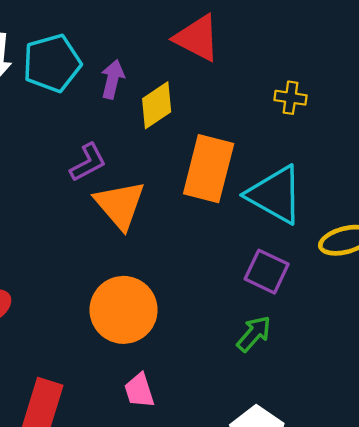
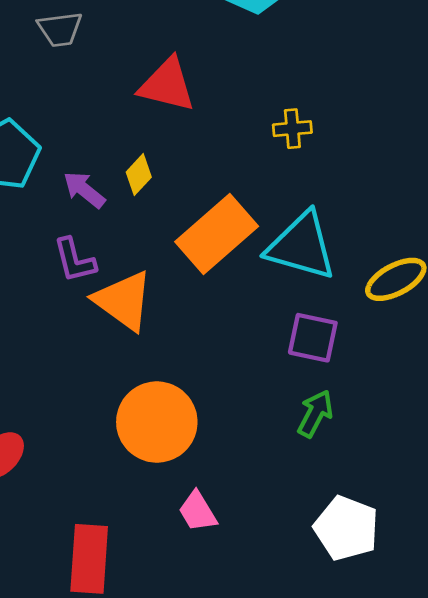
purple arrow: (113, 79) -> (84, 190), moved, turned -51
yellow diamond: (157, 105) -> (139, 175), size x0.7
purple L-shape: (88, 162) -> (75, 260), turned 117
orange rectangle: (209, 169) -> (217, 234), turned 48

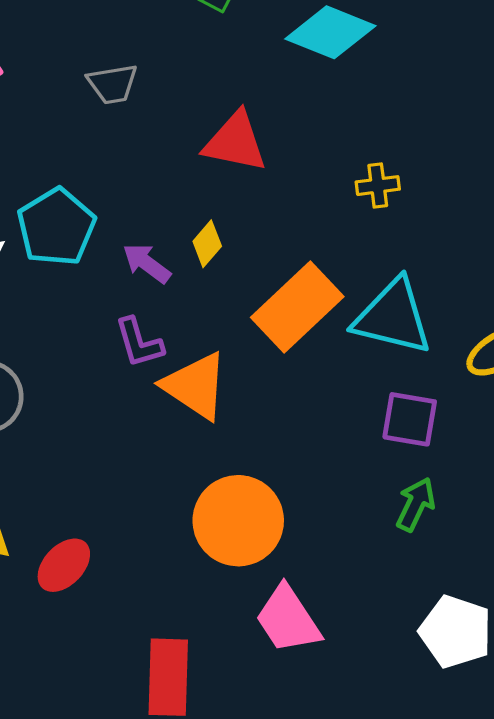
pink trapezoid: (198, 511) -> (288, 619), size x1.5

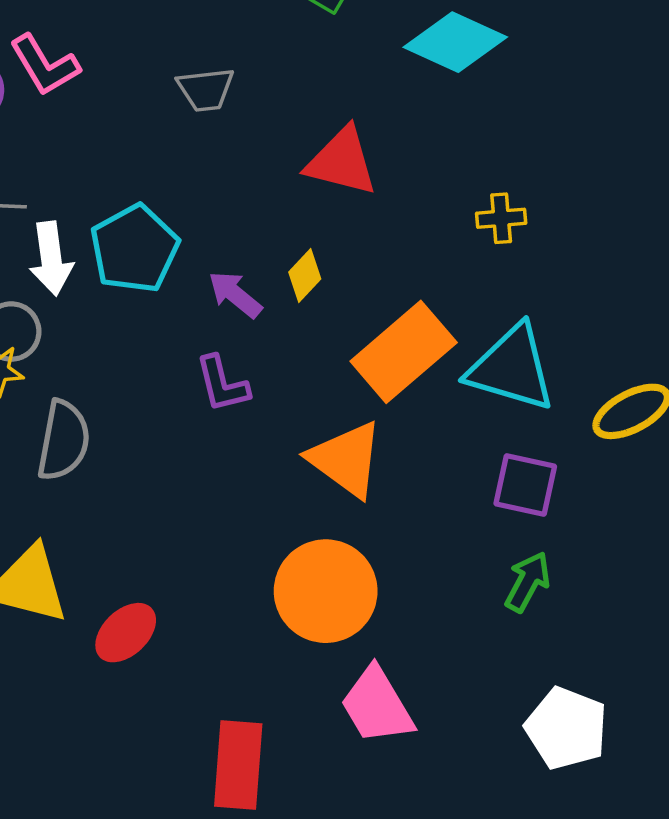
orange triangle: (195, 386) -> (346, 459), moved

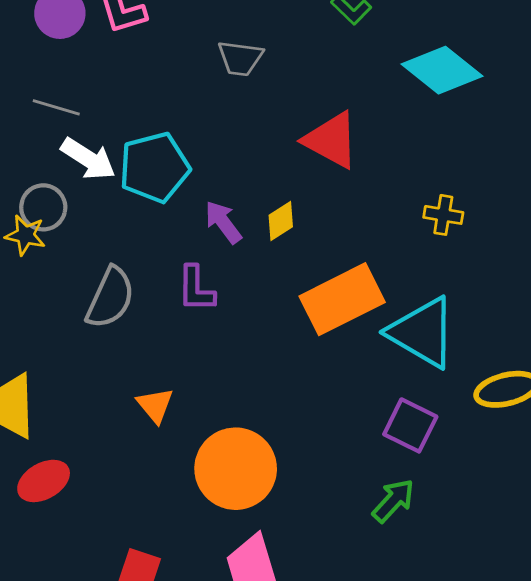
white arrow: (51, 259) -> (88, 159), turned -64
gray semicircle: (64, 440) -> (110, 298), moved
orange triangle: (346, 459) -> (155, 405), moved, size x0.6
red ellipse: (126, 633) -> (44, 481), moved

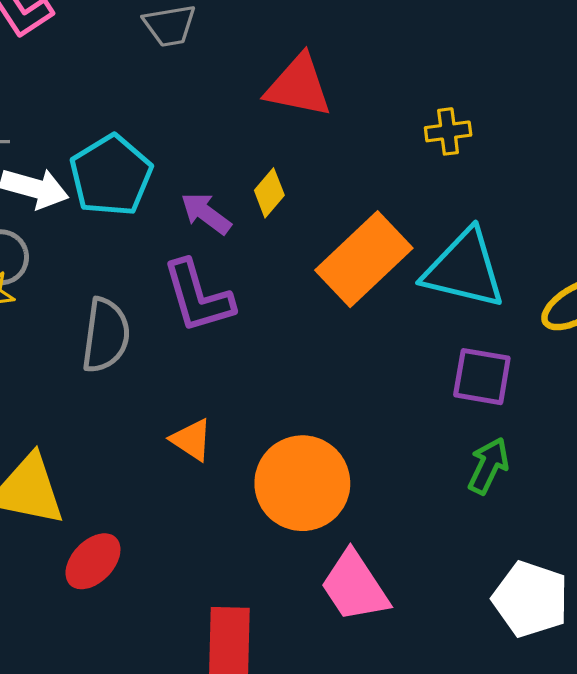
purple L-shape: (196, 289) -> (198, 297), size x1.4

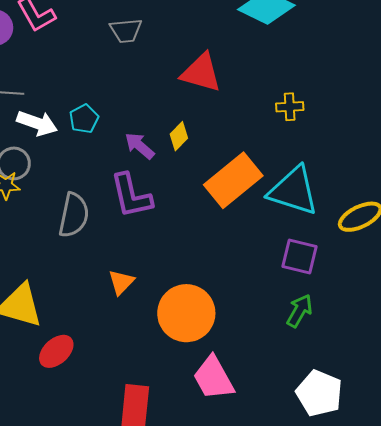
cyan pentagon: (111, 176) -> (84, 119), size x0.6
orange triangle: (192, 440) -> (121, 282), turned 36

